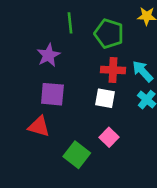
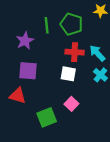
green line: (70, 23) -> (47, 25), moved
green square: (77, 155) -> (47, 117), turned 30

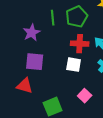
green pentagon: (71, 24) -> (77, 17), turned 30
pink square: (71, 104) -> (85, 96), moved

